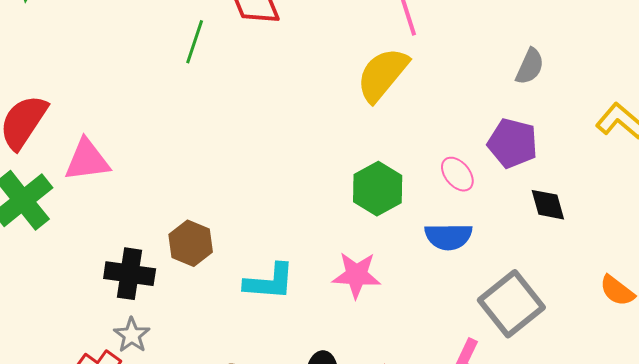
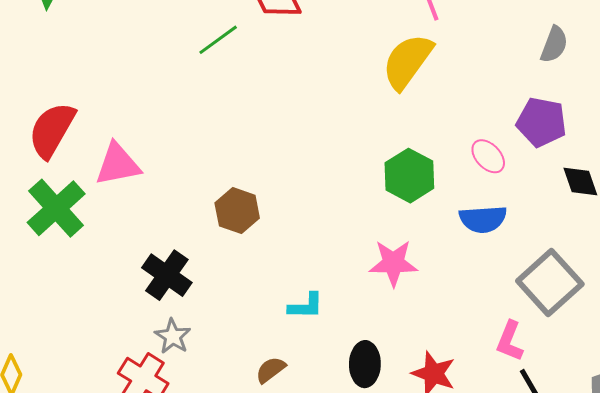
green line: (195, 42) -> (218, 40), turned 39
brown hexagon: (191, 243) -> (237, 211), moved
black cross: (130, 274) -> (167, 275), turned 30
cyan L-shape: (269, 282) -> (306, 306), moved, size x0.7

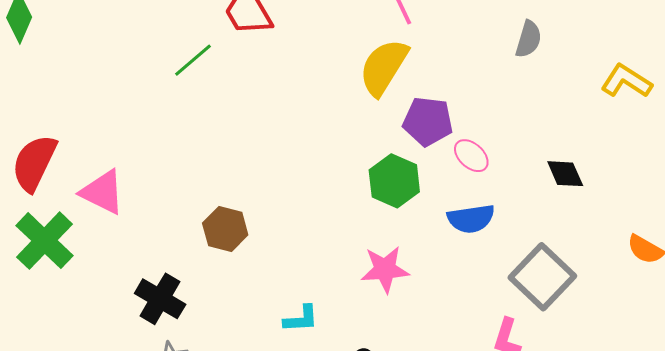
purple pentagon: (541, 122) -> (428, 121), moved
pink triangle: (118, 164) -> (103, 192), turned 42

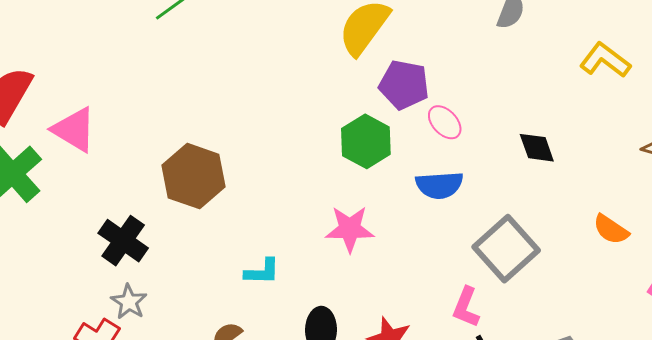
brown hexagon: (225, 229) -> (194, 176), size x1.4

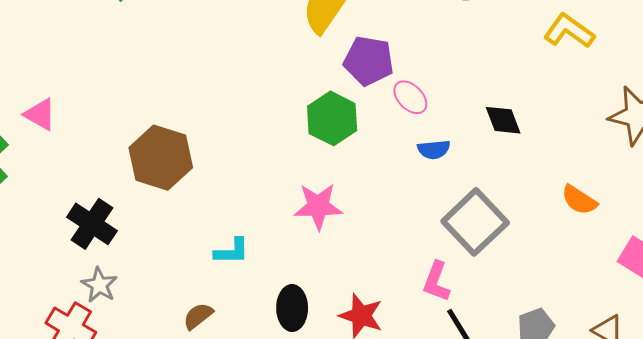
pink triangle: (74, 130) -> (40, 114), size x0.7
blue semicircle: (439, 185) -> (434, 149), moved, size x0.7

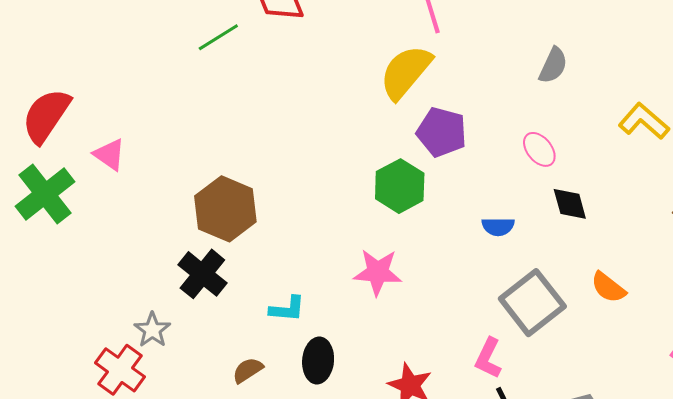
pink ellipse: (410, 97) -> (539, 149), moved
orange semicircle: (579, 200) -> (608, 287), moved
black cross: (92, 224) -> (202, 274), moved
black ellipse: (292, 308) -> (318, 360), moved

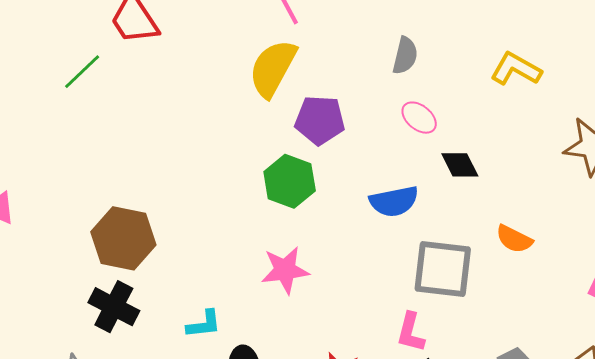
gray semicircle: (553, 65) -> (405, 56), moved
blue semicircle: (498, 227) -> (394, 201), size x1.5
gray square: (532, 303) -> (443, 269), turned -34

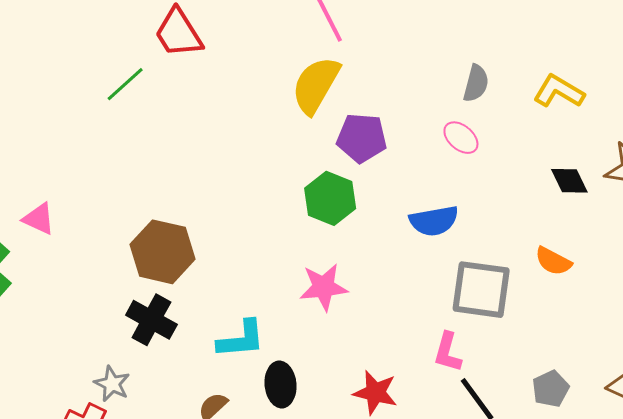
gray semicircle: (405, 56) -> (476, 83), moved
black diamond: (460, 165) -> (569, 181), moved
cyan L-shape: (204, 324) -> (241, 339), size x1.4

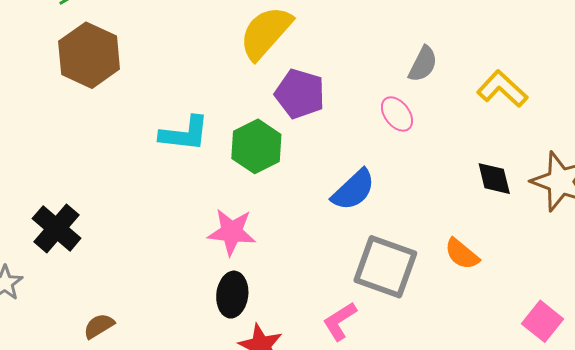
blue semicircle: (434, 221) -> (353, 190), turned -45
brown hexagon: (162, 252) -> (89, 55), moved
cyan L-shape: (241, 339) -> (184, 134), moved
pink L-shape: (448, 352) -> (340, 321), turned 30
black ellipse: (281, 384) -> (232, 295), moved

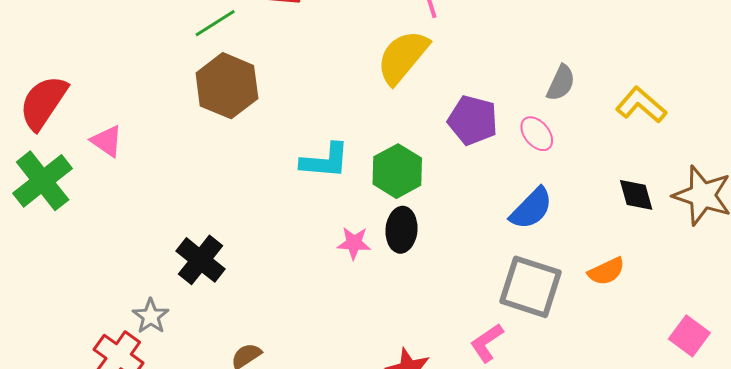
purple pentagon: (300, 94) -> (473, 120), moved
blue semicircle: (353, 190) -> (531, 209), moved
pink star: (232, 232) -> (354, 243), moved, size x0.7
orange semicircle: (462, 254) -> (606, 271), turned -63
black ellipse: (232, 295) -> (402, 230), moved

